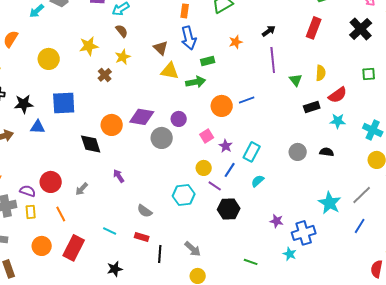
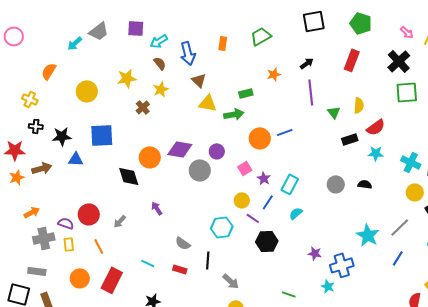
blue arrow: (189, 38) -> (188, 53), moved
green square: (369, 74) -> (407, 92), moved, size x1.6
black line: (160, 254) -> (208, 260), moved

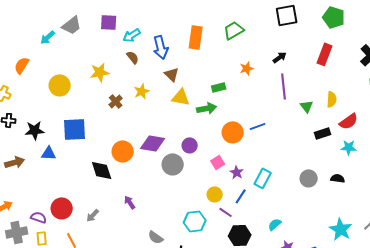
orange rectangle: (223, 43) -> (196, 37), size x1.6
yellow star: (161, 89) -> (142, 91), moved
cyan semicircle: (296, 213) -> (275, 224), moved

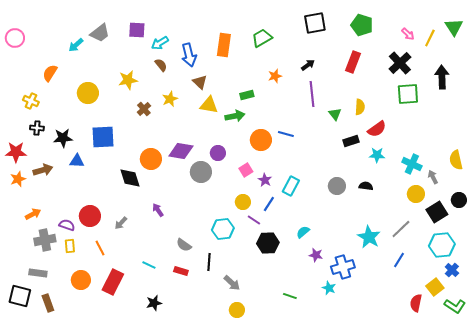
blue line: (258, 126) -> (286, 134), turned 35

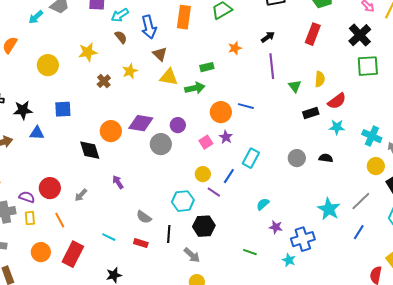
blue square: (103, 137) -> (63, 109), size x0.7
purple star: (265, 180) -> (226, 137), moved
black hexagon: (268, 243) -> (204, 226), moved
green line: (290, 296) -> (250, 252), moved

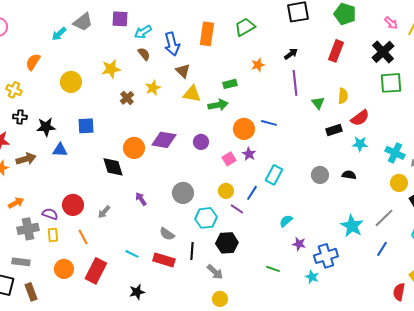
gray circle: (161, 144) -> (183, 193), moved
red rectangle: (141, 243) -> (164, 260), size x1.5

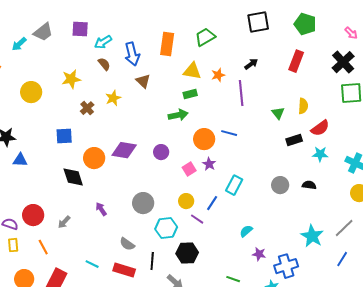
purple line: (295, 83) -> (241, 93), moved
yellow triangle: (192, 94) -> (192, 71), moved
blue square: (86, 126) -> (64, 136), moved

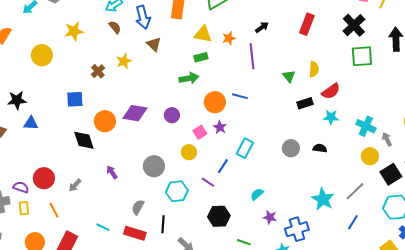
yellow star: (71, 79) -> (74, 31), moved
yellow circle: (186, 201) -> (189, 152), moved
gray semicircle: (127, 244) -> (138, 207), turned 84
black hexagon: (187, 253) -> (219, 216), moved

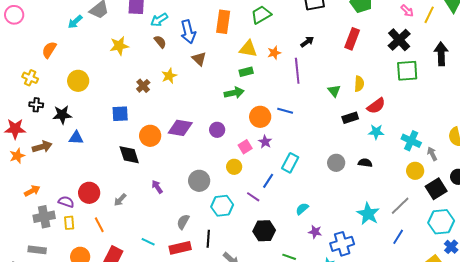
yellow circle: (42, 55) -> (78, 81), moved
red rectangle: (135, 233) -> (180, 248), turned -30

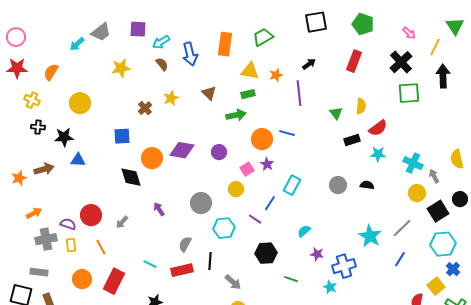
yellow line: (429, 15) -> (435, 47), moved
brown triangle: (199, 59) -> (209, 93), moved
red star: (15, 129) -> (17, 68), moved

